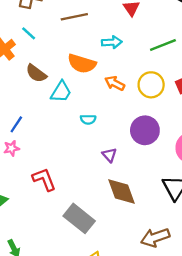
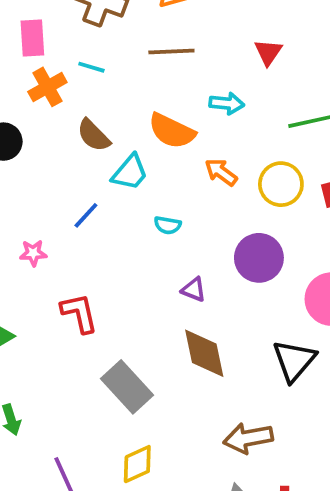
cyan line: (29, 33) -> (91, 67), turned -35
blue line: (16, 124) -> (86, 215), moved
purple triangle: (109, 155) -> (194, 290), turned -35

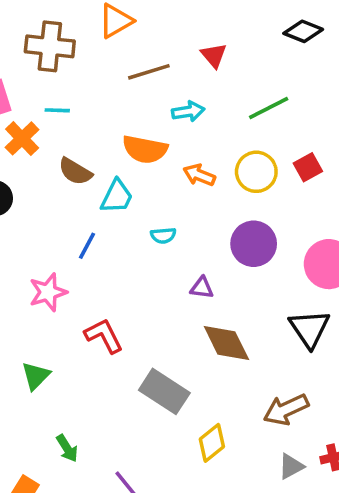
brown line: (171, 52) -> (149, 72), moved
pink star: (33, 253) -> (48, 292), size x1.5
yellow diamond: (137, 464) -> (212, 443), moved

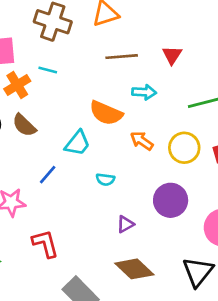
brown semicircle: (75, 171) -> (24, 125), moved
purple triangle: (202, 288) -> (125, 224), turned -48
brown diamond: (226, 343) -> (134, 269), turned -33

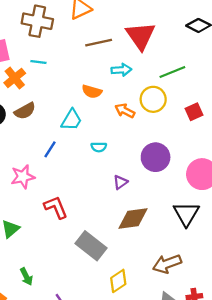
red triangle: (172, 55) -> (141, 36), size x1.8
orange semicircle: (106, 113) -> (92, 91), size x0.7
brown semicircle: (24, 125) -> (25, 111), turned -65
yellow circle: (184, 148) -> (153, 99), moved
brown diamond: (134, 269) -> (133, 218), turned -44

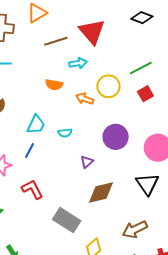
green line: (172, 72) -> (141, 68), moved
cyan trapezoid: (71, 120) -> (36, 125), moved
blue line: (50, 149) -> (29, 150), moved

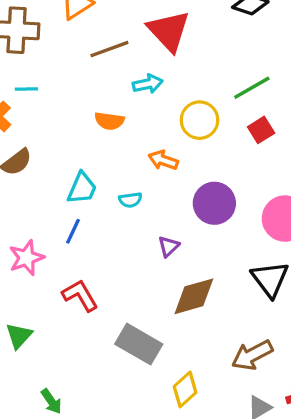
orange arrow: (85, 99) -> (163, 160), moved

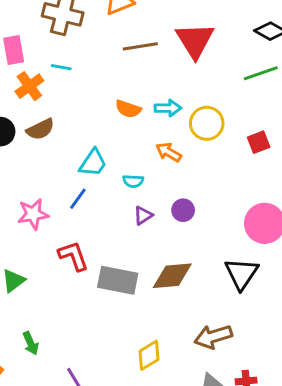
cyan arrow: (148, 84) -> (168, 108), moved
green line: (252, 88) -> (261, 73), moved
purple circle: (214, 203) -> (183, 210), moved, size x0.6
purple triangle: (169, 246) -> (143, 215), moved
gray rectangle: (139, 344) -> (118, 280), moved, turned -30

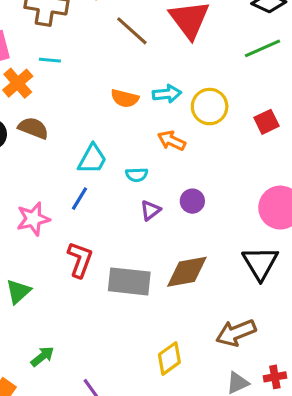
brown line: (140, 46) -> (132, 31), turned 56
brown semicircle: (40, 129) -> (33, 128), turned -128
red L-shape: (73, 256) -> (80, 260), turned 44
green arrow: (31, 343) -> (42, 356), turned -100

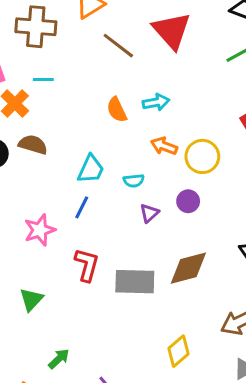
orange semicircle: (125, 98) -> (117, 110), turned 55
yellow circle: (210, 107) -> (202, 156), moved

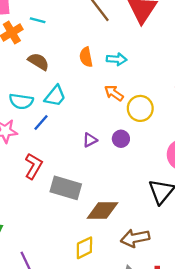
brown semicircle: (33, 145) -> (38, 62), moved
cyan semicircle: (134, 181) -> (21, 101), moved, size x1.5
brown diamond: (188, 268) -> (102, 210), moved

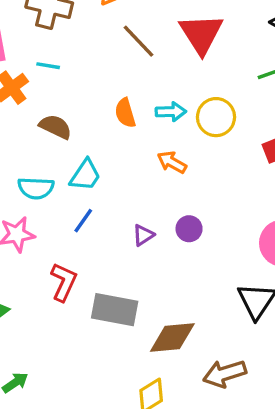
yellow circle: (140, 108) -> (216, 117), moved
blue line: (41, 123) -> (83, 221), moved

